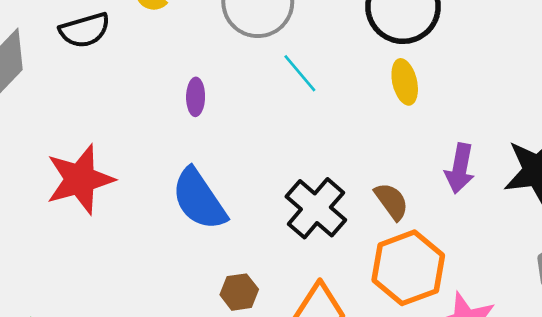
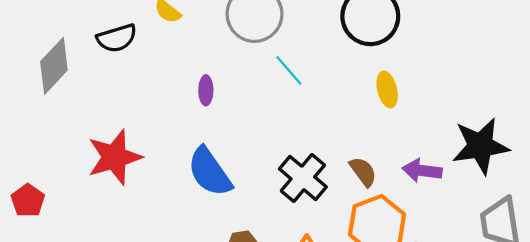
yellow ellipse: (405, 82) -> (387, 89), moved
purple arrow: (460, 168) -> (422, 171), moved, turned 87

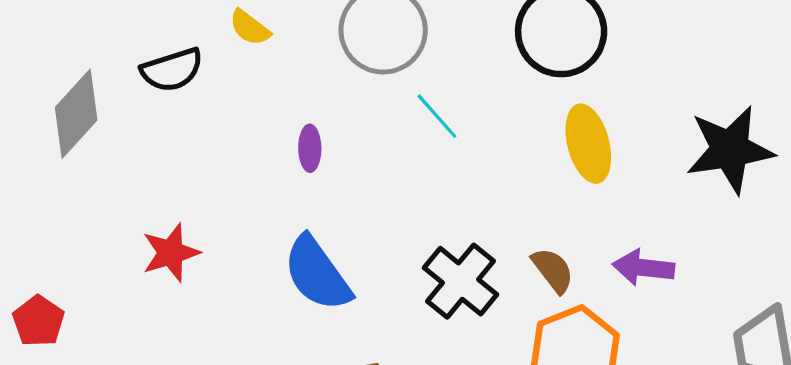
yellow ellipse: (387, 89) -> (588, 144), size x1.4
black star: (480, 146) -> (730, 150), moved
red star: (114, 157) -> (171, 253), size x0.7

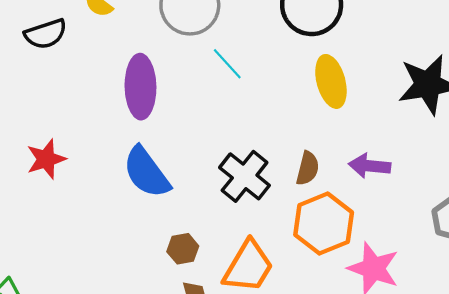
purple ellipse: (310, 148) -> (140, 87), size x2.0
brown semicircle: (553, 270) -> (308, 168), turned 52

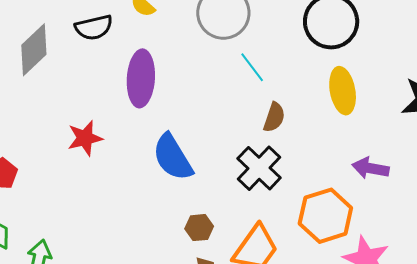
purple ellipse: (140, 87) -> (141, 78), moved
brown semicircle: (308, 168) -> (274, 117), moved

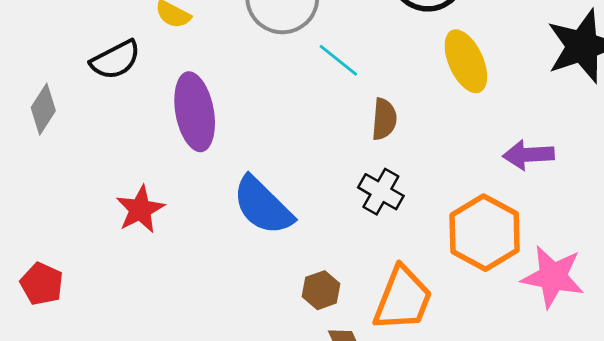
gray diamond: (34, 50) -> (43, 109), size x0.7
black cross: (259, 168) -> (381, 192), size x0.7

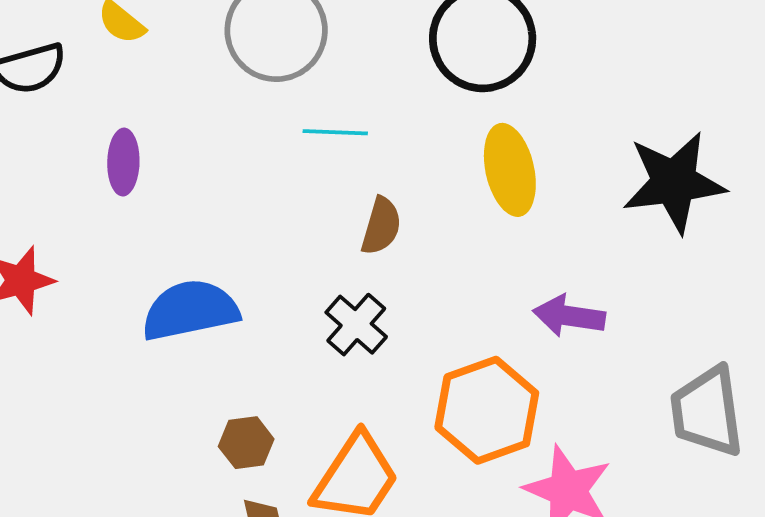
cyan line: (338, 60) -> (335, 132), turned -48
purple ellipse: (195, 112) -> (123, 162), size x0.6
blue semicircle: (263, 206) -> (190, 310), turned 112

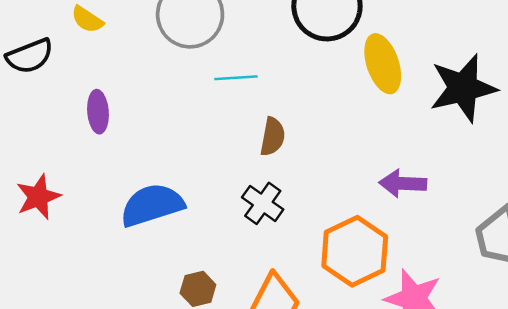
yellow ellipse: (510, 170) -> (383, 64), moved

